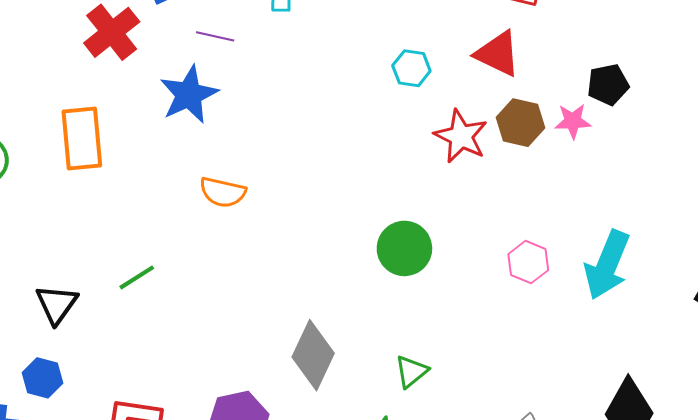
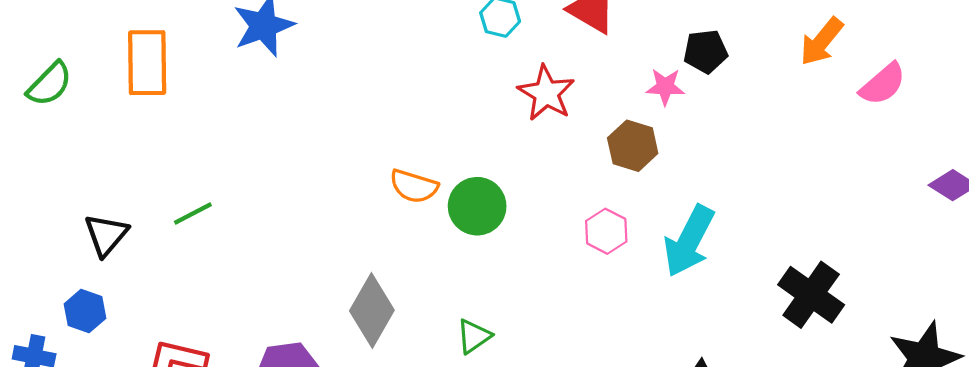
brown hexagon: (520, 123) -> (633, 146), moved
orange semicircle: (223, 192) -> (414, 186), moved

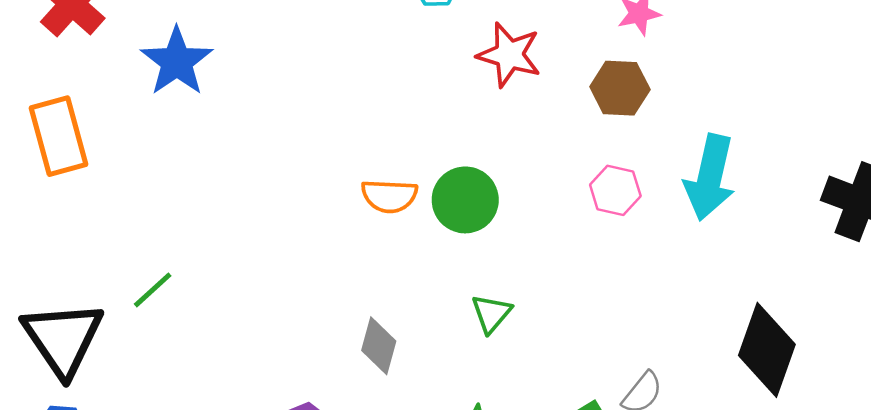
black triangle: (106, 235) -> (63, 339), size x1.6
gray diamond: (372, 311) -> (379, 346), size x0.7
green triangle: (474, 336) -> (491, 314), moved

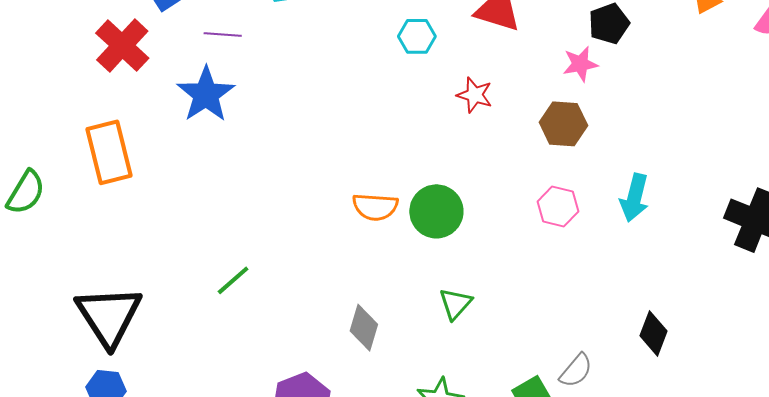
red star: (509, 55) -> (475, 95), size x0.7
cyan arrow: (710, 177) -> (634, 198), size x0.7
green line: (153, 290) -> (233, 280), moved
black diamond: (767, 350) -> (654, 333), moved, size x0.6

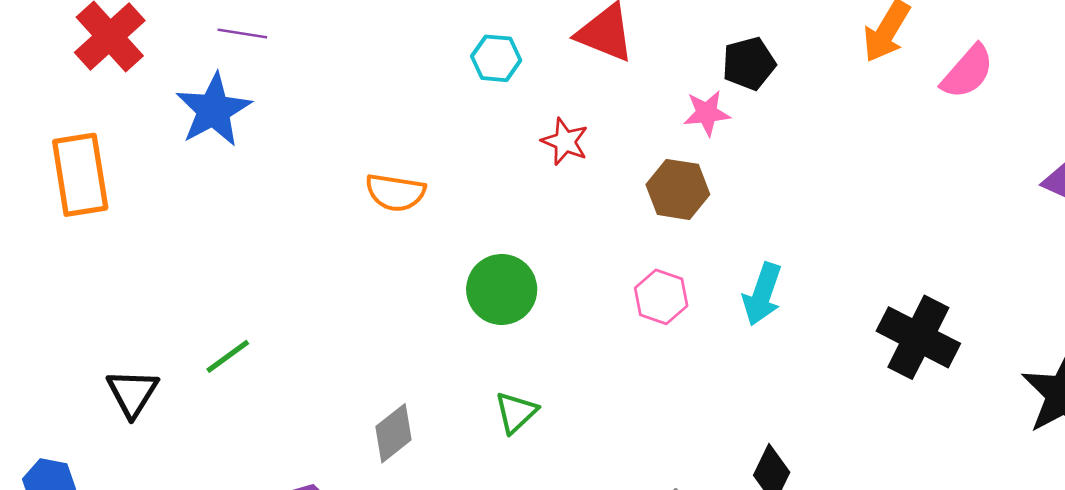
orange semicircle: (375, 207) -> (395, 192), moved
black triangle: (109, 316) -> (132, 393), moved, size x0.6
gray diamond: (364, 328) -> (393, 433), turned 30

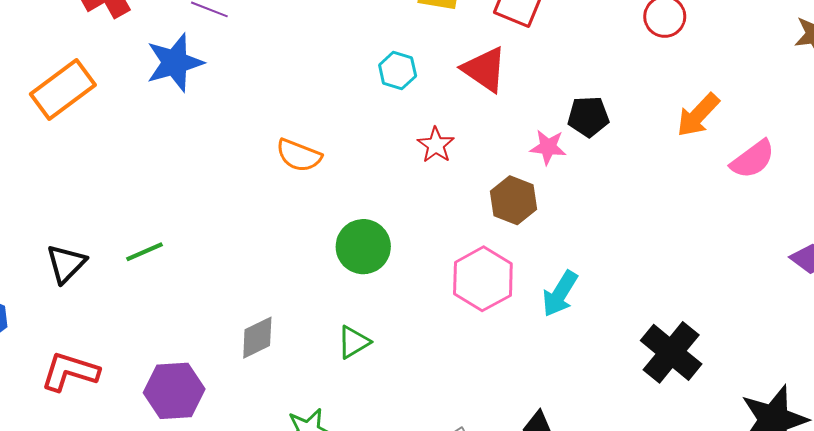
orange rectangle: (80, 175) -> (63, 89), turned 50
pink hexagon: (661, 297) -> (483, 279), size x1.5

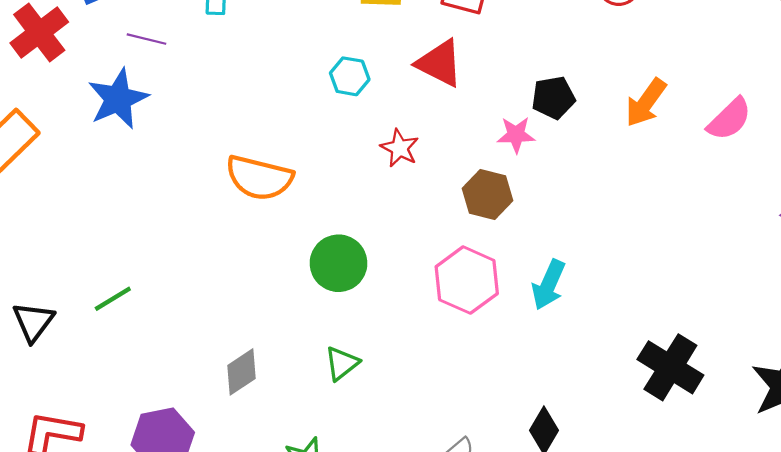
orange arrow: (698, 115) -> (646, 103), moved
orange semicircle: (299, 155) -> (259, 178), size x1.4
black cross: (671, 352) -> (670, 367), moved

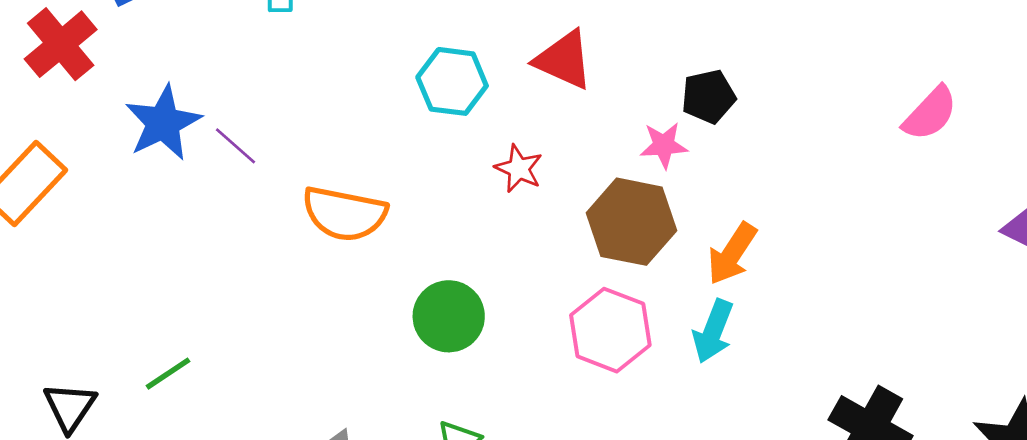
purple line: (147, 39) -> (236, 146), moved, turned 30
cyan hexagon: (350, 76) -> (452, 81), size x1.4
orange arrow: (646, 103) -> (732, 254), moved
brown hexagon: (488, 194) -> (631, 222), size x1.4

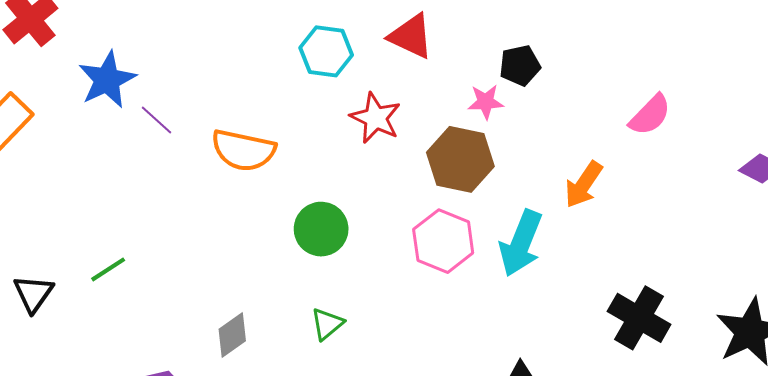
pink semicircle: (930, 113) -> (650, 115), moved
purple line: (236, 146) -> (157, 120), moved
red star: (519, 169) -> (376, 118), size x1.4
orange arrow: (732, 254) -> (583, 185), moved
cyan arrow: (713, 331) -> (521, 243), size x1.4

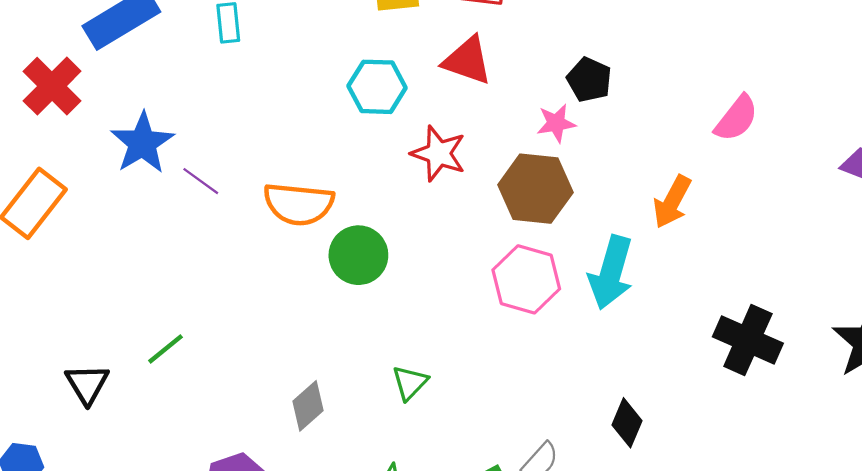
black pentagon: (520, 66) -> (589, 80), turned -30
green circle: (321, 229) -> (358, 255), moved

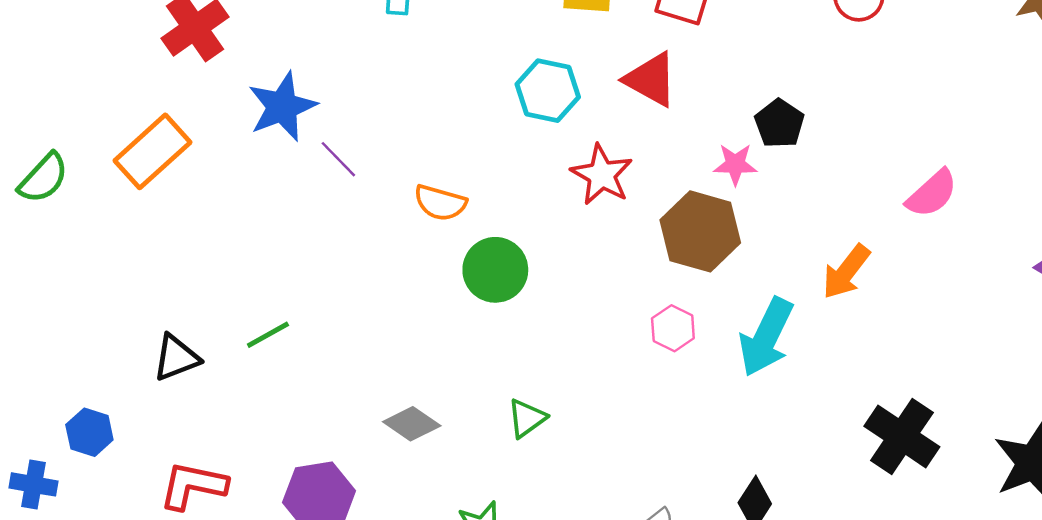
orange semicircle: (299, 204) -> (440, 203), size x0.7
pink hexagon: (526, 279) -> (673, 328), size x0.6
black triangle: (87, 384) -> (176, 358), turned 30
gray diamond: (308, 406) -> (412, 424), turned 66

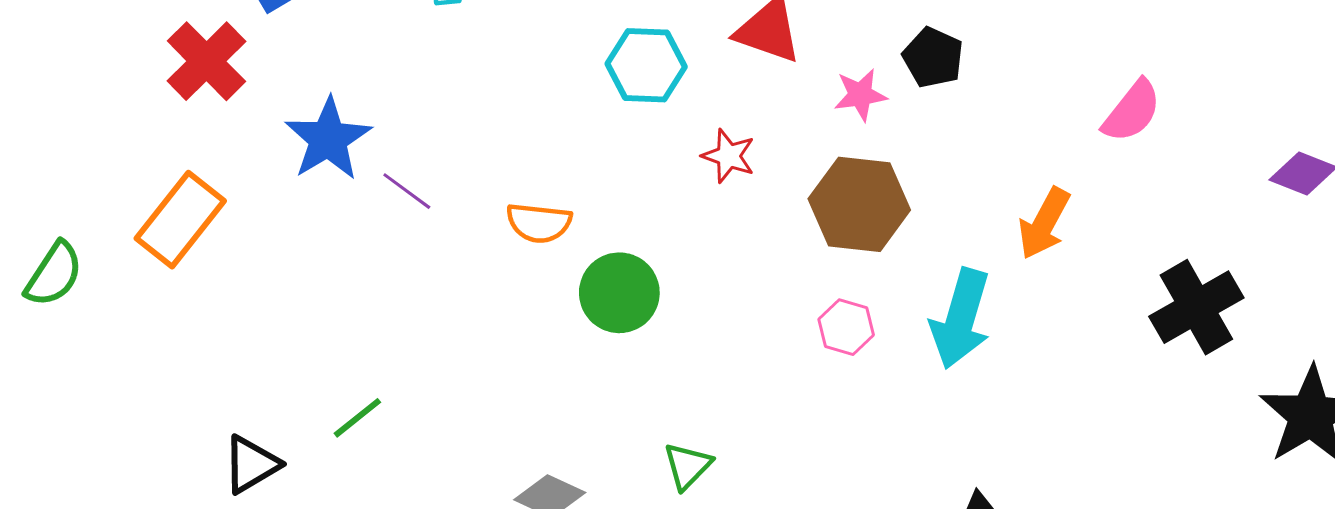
pink star: (735, 164) -> (860, 95), moved
red star: (602, 175) -> (729, 156), size x0.7
black cross: (902, 436) -> (1196, 307), moved, turned 36

